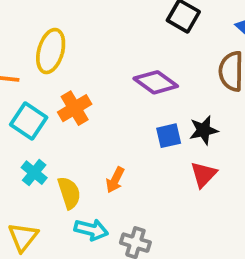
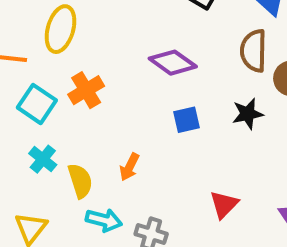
black star: (204, 130) -> (248, 114), moved
red triangle: (204, 174) -> (224, 204), moved

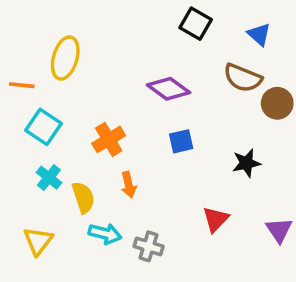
brown semicircle: (254, 51) -> (243, 78), turned -69
orange cross: (86, 90) -> (109, 139), moved
black star: (248, 114) -> (246, 163), moved
orange arrow: (129, 167) -> (129, 185), turned -40

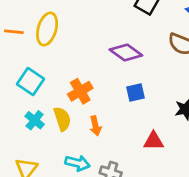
orange line: (22, 85) -> (14, 32), moved
yellow semicircle: (83, 197) -> (62, 119), moved
red triangle: (216, 219) -> (154, 141), moved, turned 45

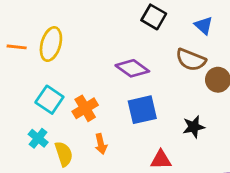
cyan square: (30, 82) -> (49, 100), moved
blue square: (136, 93) -> (142, 110), size x1.5
yellow semicircle: (62, 119) -> (64, 154), moved

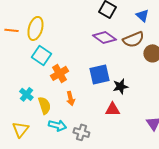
brown semicircle: (191, 60) -> (133, 39), turned -45
purple diamond: (132, 68) -> (104, 37), moved
cyan square: (49, 100) -> (41, 55), moved
black star: (194, 127) -> (120, 86), moved

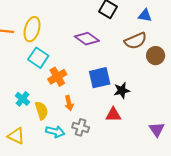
blue triangle: (142, 15) -> (145, 15), turned -32
purple diamond: (104, 37) -> (87, 39), moved
yellow triangle: (20, 129) -> (16, 136), turned -42
gray cross: (81, 132) -> (81, 127), moved

